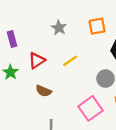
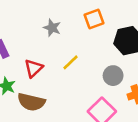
brown semicircle: (44, 91) -> (31, 102), moved, size x1.5

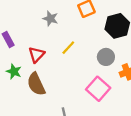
brown semicircle: (31, 102) -> (36, 84), turned 55

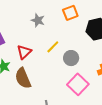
gray circle: (106, 57) -> (71, 58), moved

